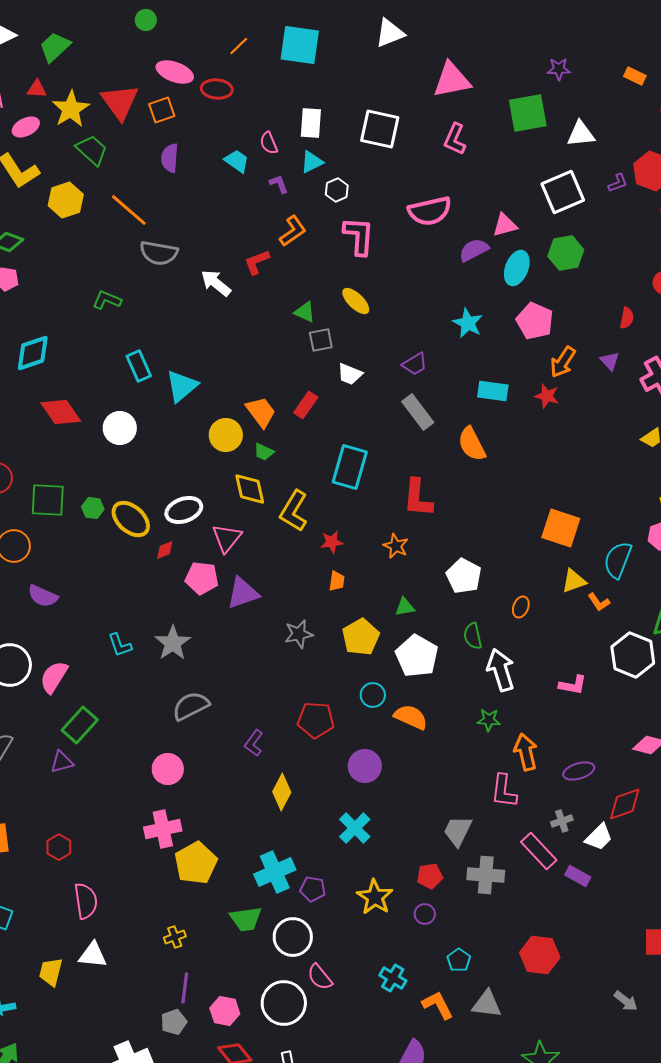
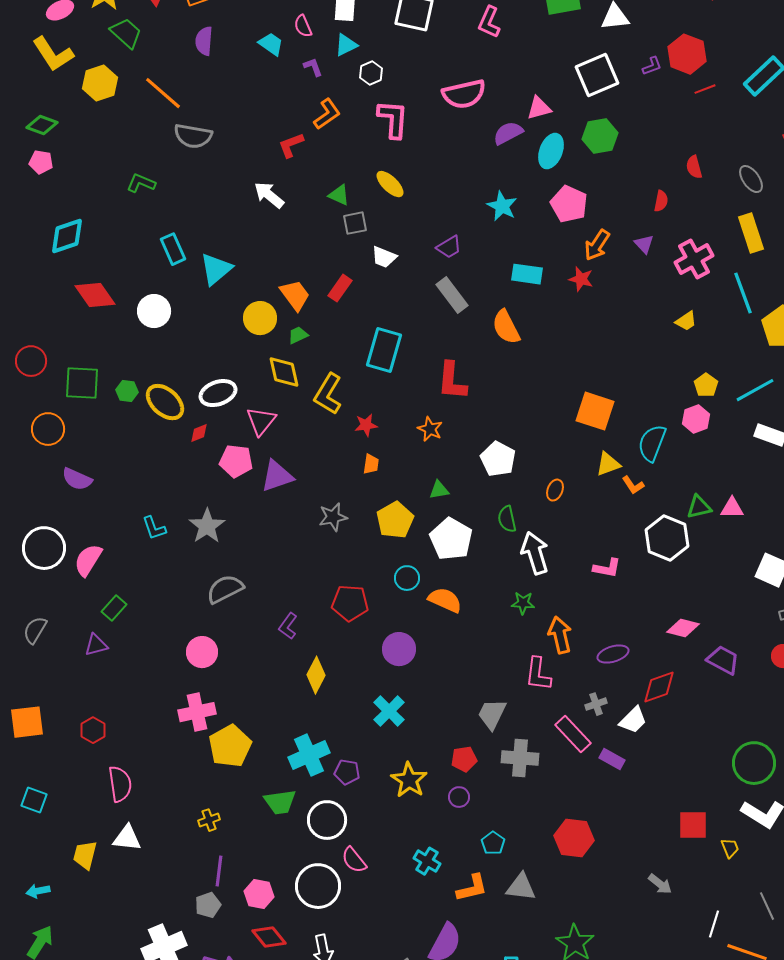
white arrow: (216, 283) -> (269, 195), moved
green trapezoid: (264, 452) -> (298, 335), turned 130
green rectangle: (80, 725) -> (114, 608), size x0.7
orange L-shape: (438, 1005) -> (472, 888), turned 104

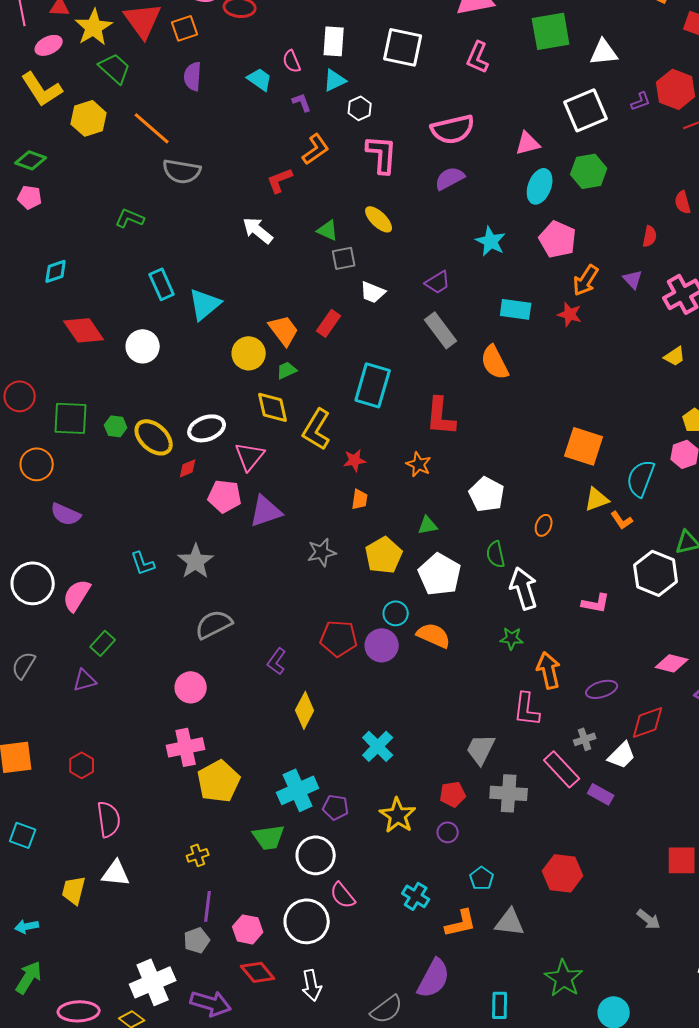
purple semicircle: (508, 133) -> (450, 178), moved
cyan diamond: (67, 236) -> (56, 271), size x0.7
purple circle: (399, 649) -> (382, 645), moved

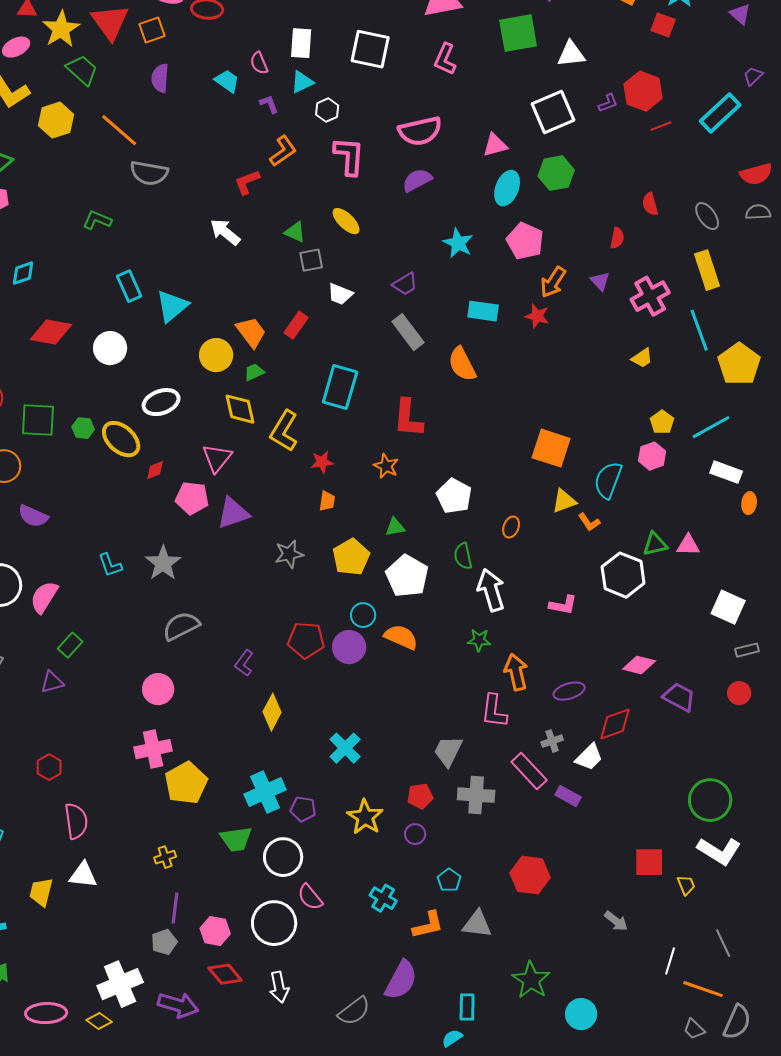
red diamond: (84, 330) -> (51, 332), turned -45
white ellipse: (207, 428) -> (161, 402), moved

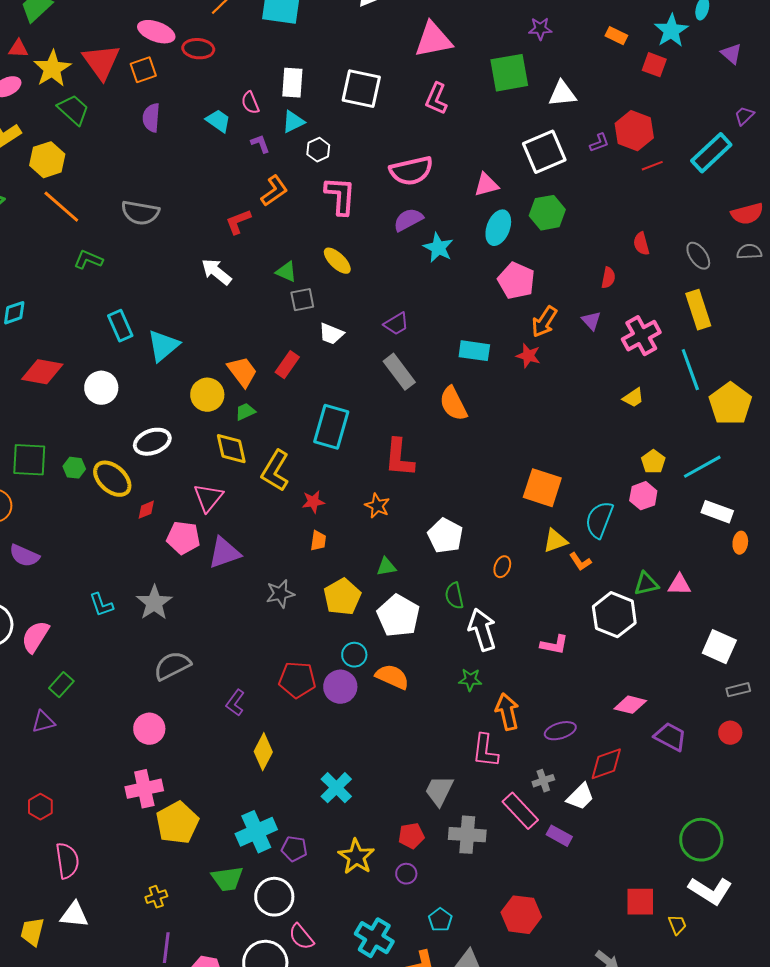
orange line: (119, 130) -> (61, 207), moved
cyan star: (458, 243) -> (438, 248), moved
cyan cross: (383, 898) -> (374, 938), size x1.4

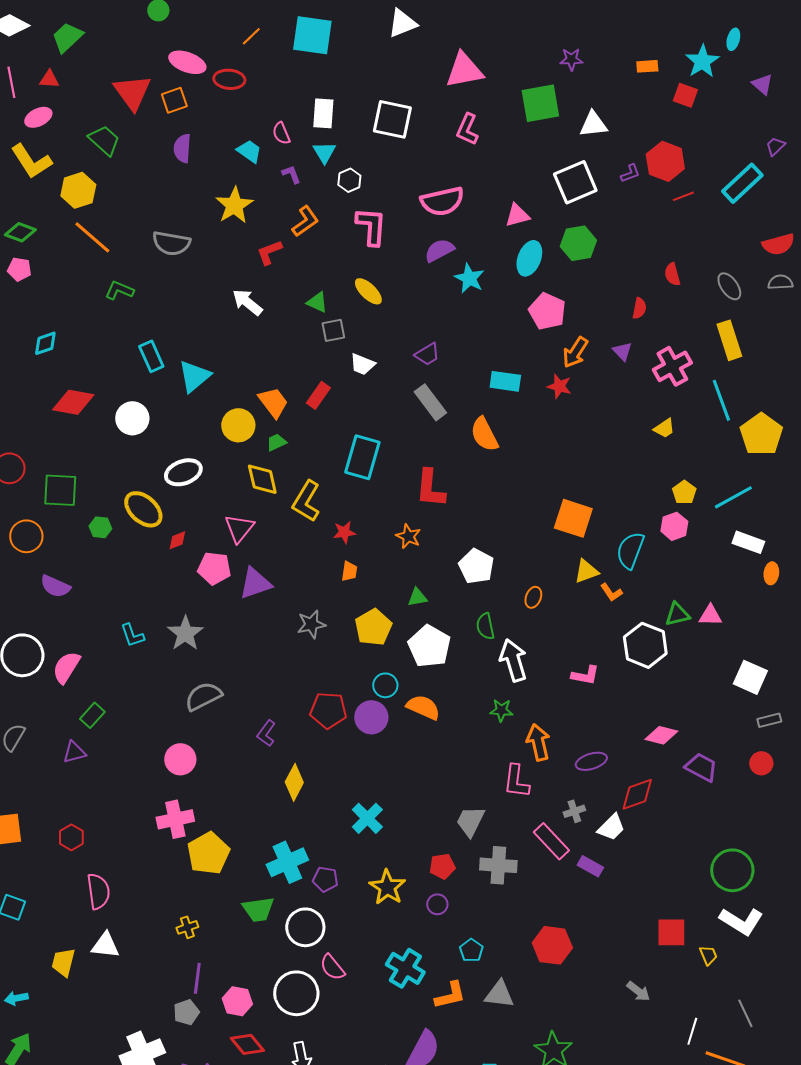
orange rectangle: (616, 36) -> (647, 66), turned -30
yellow star: (52, 69) -> (234, 205), moved
cyan triangle: (293, 122) -> (324, 152), turned -35
green hexagon: (74, 468) -> (100, 527), moved

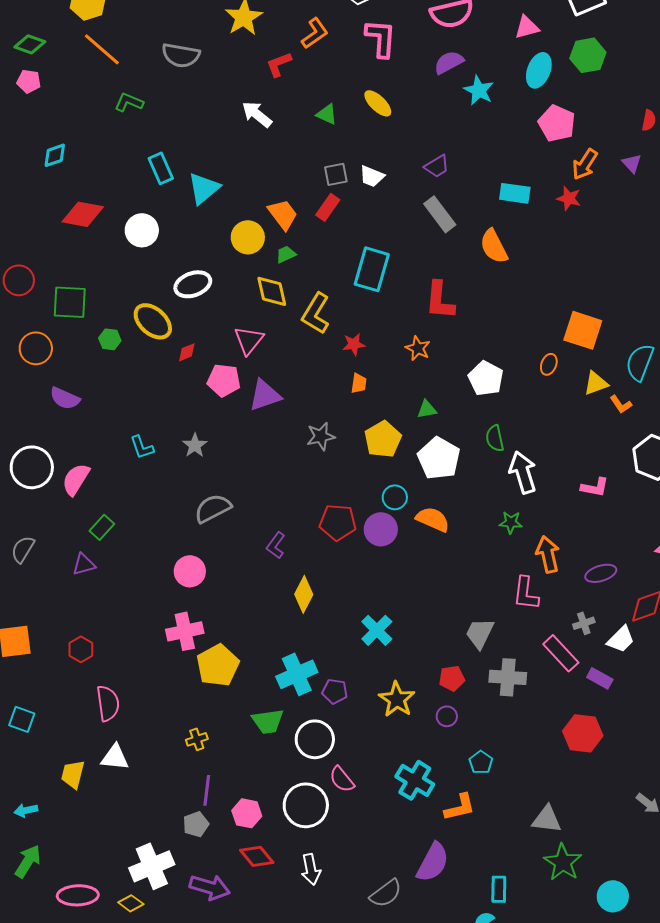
gray square: (333, 330) -> (336, 174), moved
orange ellipse: (533, 597) -> (549, 364), moved
gray star: (185, 633) -> (195, 445), size x0.7
red hexagon: (552, 945) -> (583, 733), moved
gray triangle: (499, 994) -> (547, 819), moved

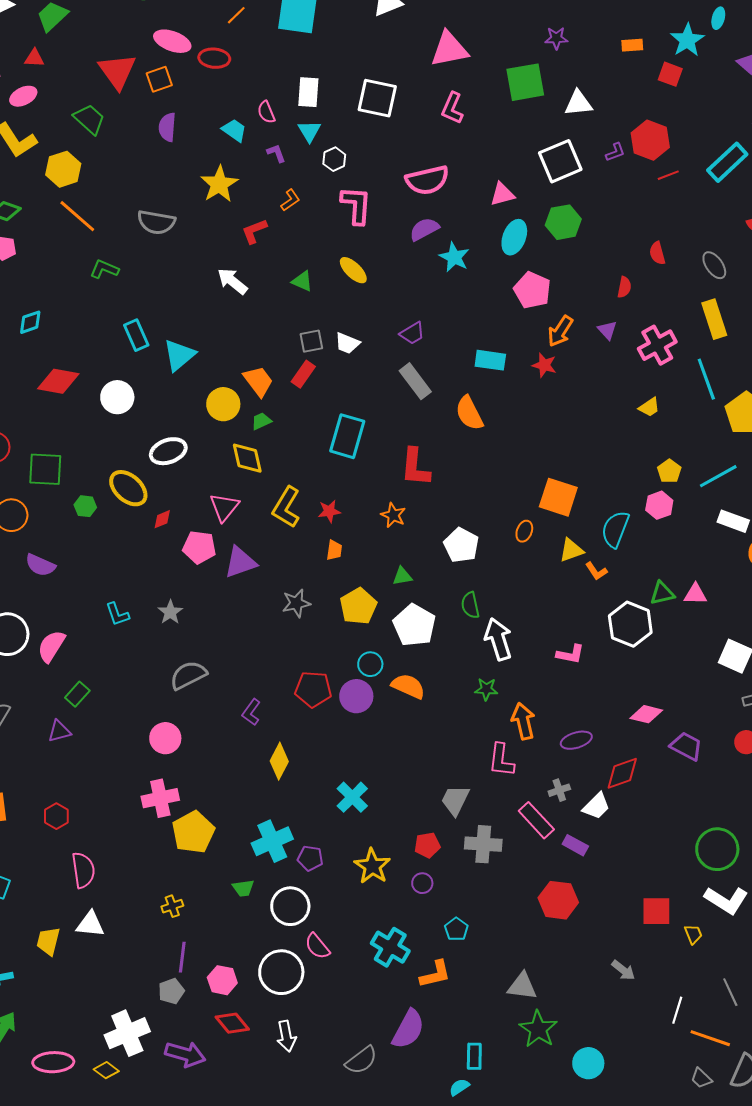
orange L-shape: (315, 33) -> (290, 200), size x0.7
yellow L-shape: (316, 313) -> (286, 507), moved
green trapezoid: (268, 721) -> (243, 888), size x0.7

